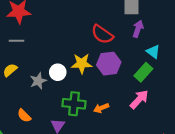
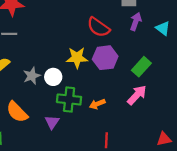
cyan triangle: (153, 52) -> (163, 28), moved
white circle: (58, 72) -> (53, 77), moved
orange semicircle: (24, 116) -> (17, 112), size x1.5

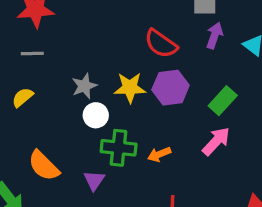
gray star: (32, 76) -> (84, 86), moved

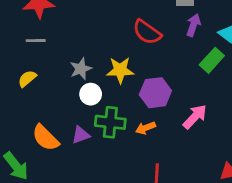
purple hexagon: (171, 88) -> (155, 93), moved
green rectangle: (223, 101) -> (212, 60), moved
purple triangle: (94, 180) -> (81, 135), moved, turned 36

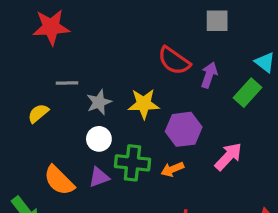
purple arrow: (193, 25) -> (209, 75), moved
gray line: (36, 41) -> (67, 83), moved
white circle: (91, 94) -> (99, 139), moved

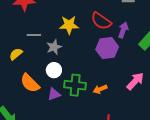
yellow star: (144, 104) -> (69, 25), moved
purple hexagon: (184, 129) -> (107, 48), moved
orange semicircle: (59, 180) -> (30, 83), moved

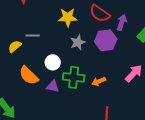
gray line: (34, 35) -> (33, 35), moved
gray star: (54, 47) -> (78, 42), moved
purple triangle: (54, 94) -> (53, 86), turned 32

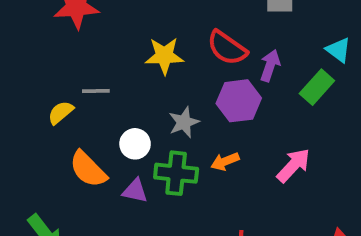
gray star: (78, 42) -> (184, 122), moved
orange arrow: (99, 81) -> (225, 161), moved

